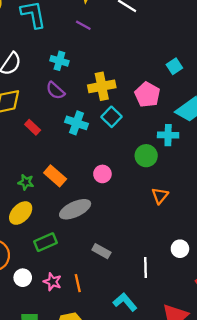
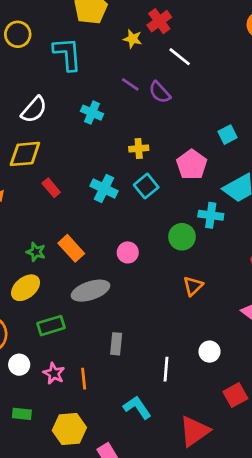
purple line: (83, 25) -> (130, 84), moved
yellow cross: (102, 86) -> (139, 148), size x0.6
purple semicircle: (55, 91) -> (160, 92), moved
gray rectangle: (101, 251) -> (116, 344), turned 60

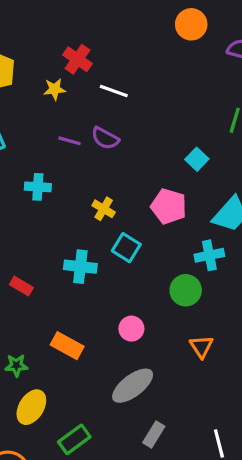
yellow cross: (139, 148) -> (104, 209), turned -36
green star: (36, 252) -> (16, 365), moved
orange triangle: (193, 286) -> (201, 347), moved
gray ellipse: (90, 291) -> (133, 386), moved
gray rectangle: (116, 344) -> (154, 435), turned 45

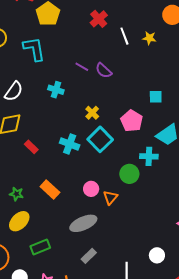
yellow star: (55, 89) -> (149, 38), moved
white line: (114, 91) -> (124, 36), moved, turned 36
cyan square: (197, 159) -> (156, 97), turned 32
cyan square: (126, 248) -> (100, 139), size x1.4
orange triangle: (201, 347) -> (110, 197), moved

